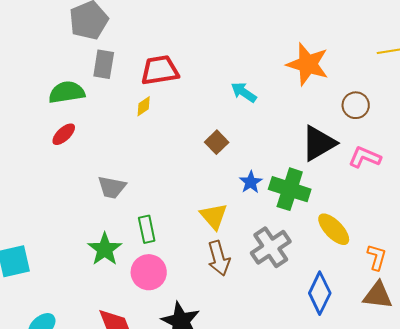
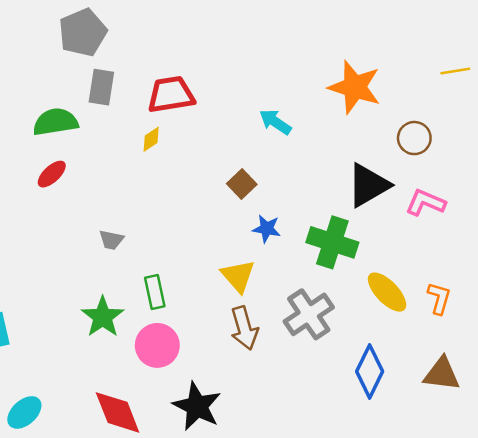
blue star: (251, 182) -> (267, 229), moved, turned -30
gray trapezoid: (112, 187) -> (111, 240), size x0.7
orange L-shape: (377, 257) -> (439, 298), moved

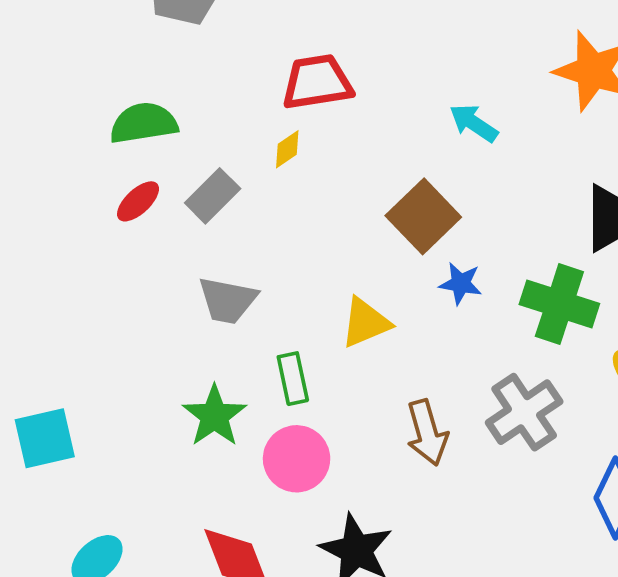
gray rectangle: (101, 87) -> (213, 196), moved, turned 36
brown square: (242, 184) -> (423, 216), size x1.6
gray trapezoid: (111, 240) -> (228, 300), size x1.6
yellow triangle: (238, 276) -> (366, 323), moved, turned 48

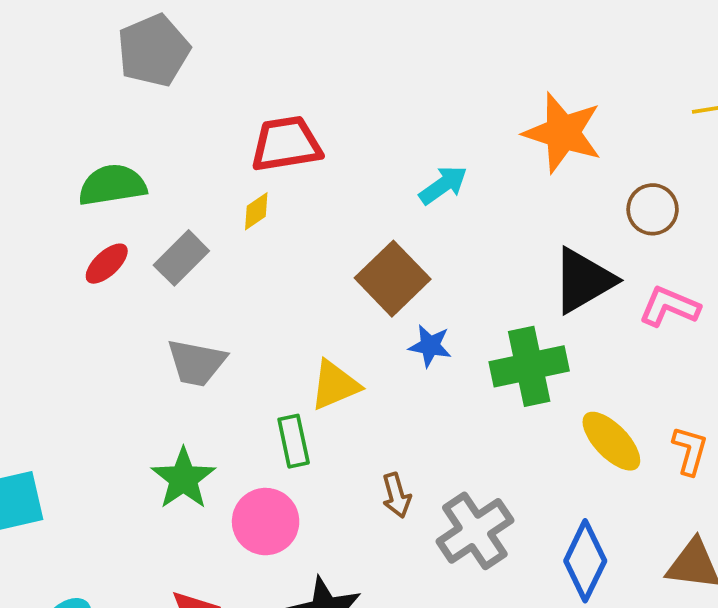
cyan arrow: (474, 123) -> (443, 185), turned 111
green cross: (559, 304) -> (529, 366), turned -30
green rectangle: (293, 379) -> (294, 441), moved
gray cross: (524, 412) -> (475, 531), moved
brown arrow: (427, 433) -> (396, 495), size x0.7

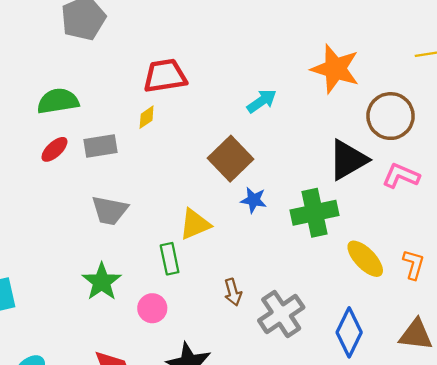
brown circle: (653, 209) -> (391, 116), size x1.5
gray rectangle: (181, 258) -> (101, 146), turned 36
pink circle: (266, 522) -> (152, 308), size x0.7

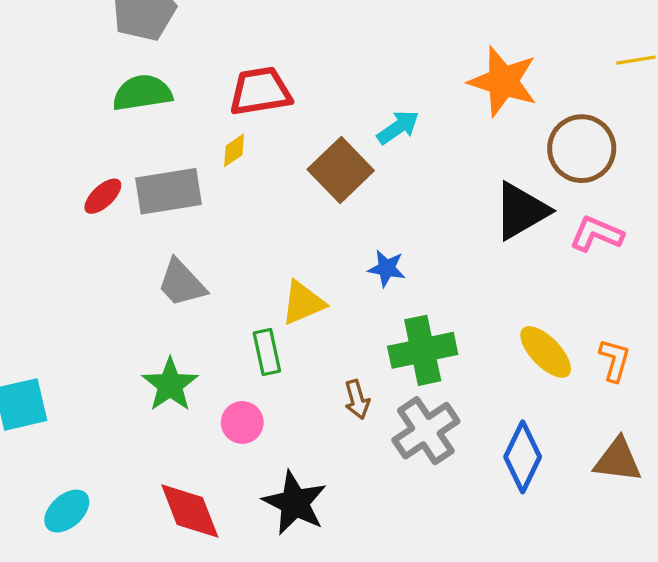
green semicircle: (58, 101) -> (142, 93), moved
gray rectangle: (101, 146) -> (168, 191), size x1.4
brown square: (231, 159) -> (341, 170), moved
gray trapezoid: (110, 210) -> (182, 283), turned 36
green cross: (315, 213) -> (423, 350), moved

